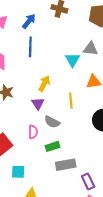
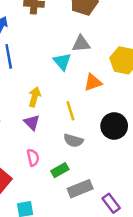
gray semicircle: (52, 122) -> (73, 141), moved

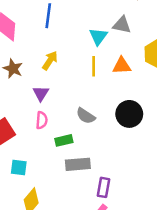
yellow arrow: (35, 97) -> (50, 60), moved
yellow line: (70, 111) -> (94, 66), moved
purple triangle: (32, 122) -> (41, 93), moved
purple rectangle: (111, 203) -> (103, 187), turned 30

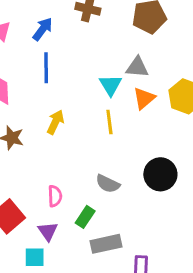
orange triangle: (122, 66) -> (144, 98), moved, turned -30
purple triangle: (41, 93) -> (48, 231), moved
green rectangle: (64, 140) -> (85, 217), turned -36

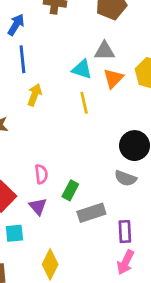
cyan triangle: (110, 85) -> (82, 69), turned -35
yellow arrow: (55, 122) -> (35, 95), moved
gray semicircle: (108, 184) -> (125, 178), moved
cyan square: (35, 257) -> (14, 233), moved

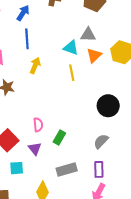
gray semicircle: (125, 178) -> (101, 141), moved, turned 112
gray rectangle: (91, 213) -> (67, 169), moved

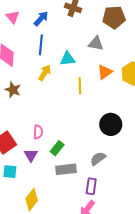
gray triangle: (88, 35) -> (96, 43), moved
cyan triangle: (71, 48) -> (68, 59), moved, turned -35
gray rectangle: (67, 169) -> (66, 169), moved

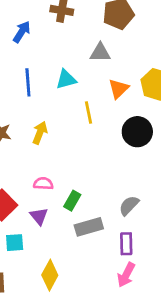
blue line: (41, 45) -> (28, 82), moved
yellow arrow: (45, 73) -> (40, 133), moved
black circle: (111, 124) -> (137, 132), moved
pink semicircle: (38, 132) -> (43, 184), turned -80

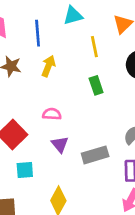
blue line: (28, 82) -> (38, 33), moved
green rectangle: (72, 201) -> (96, 85), moved, turned -48
purple triangle: (39, 216) -> (60, 144), moved

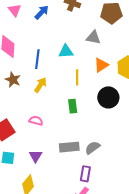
purple triangle: (60, 144) -> (36, 156), moved
gray rectangle: (95, 155) -> (69, 147), moved

